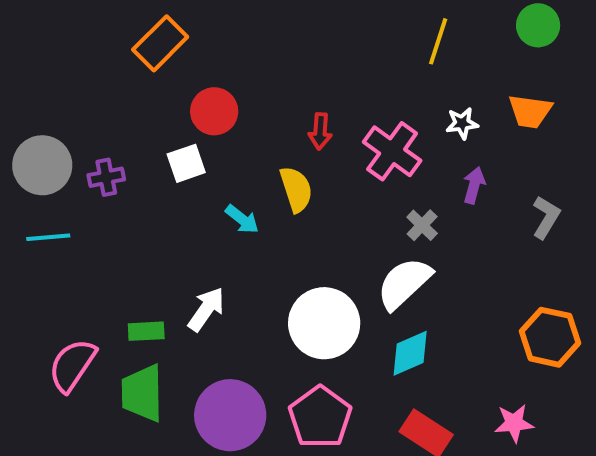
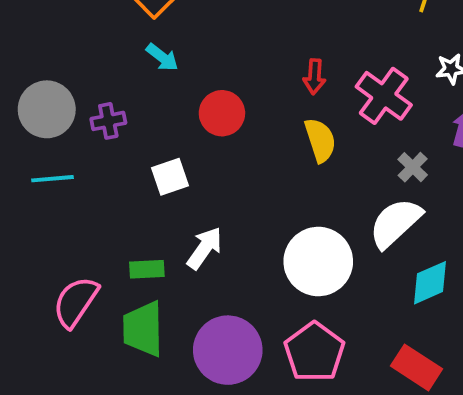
red circle: (214, 111) -> (222, 113), moved
white square: (186, 163) -> (170, 177), moved
yellow semicircle: (296, 189) -> (320, 140), moved
cyan arrow: (242, 219) -> (162, 57), moved
cyan diamond: (410, 353) -> (430, 283), moved

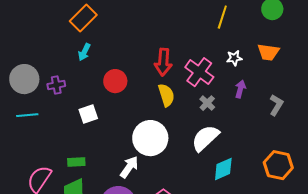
cyan arrow: (162, 57) -> (84, 52), turned 78
red arrow: (314, 77) -> (163, 62), size x1.5
gray cross: (413, 167) -> (207, 103), moved
white arrow: (205, 248) -> (129, 167), moved
white circle: (318, 262) -> (150, 138), moved

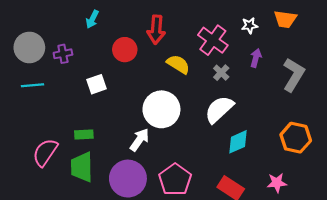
red arrow: (163, 62) -> (156, 30), moved
yellow semicircle: (166, 95) -> (178, 64), turned -40
gray L-shape: (276, 105) -> (294, 75), size x1.5

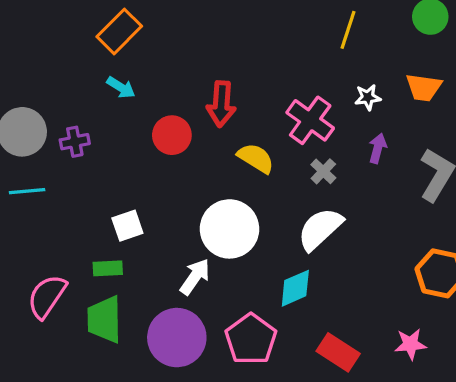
cyan arrow: (92, 19) -> (121, 87), turned -84
white square: (96, 84) -> (127, 226), moved
cyan diamond: (238, 142) -> (295, 288), moved

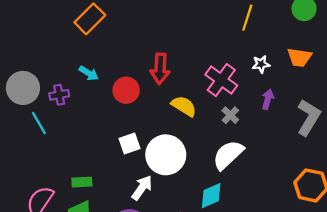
cyan arrow: (121, 87) -> (89, 73), moved
cyan line: (27, 191) -> (39, 123), moved, turned 65
white square: (127, 226) -> (129, 143), moved

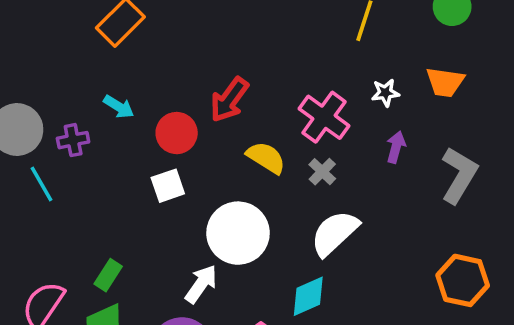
red arrow: (160, 69) -> (229, 100), turned 32
gray cross: (230, 115) -> (322, 172), moved
white square: (129, 143) -> (168, 186), moved
green rectangle: (82, 182) -> (108, 275), turned -54

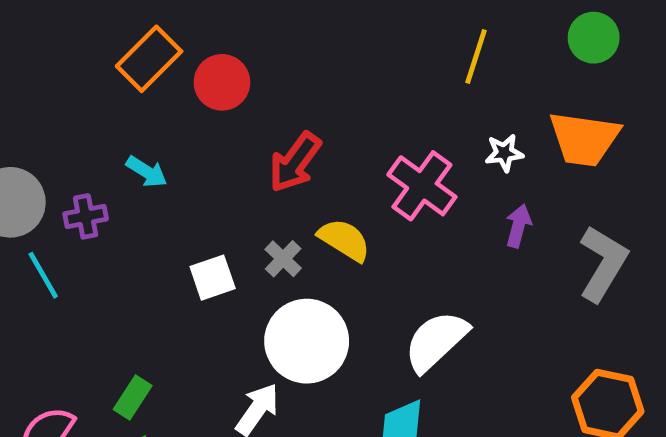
orange trapezoid: (445, 82) -> (584, 139), size x1.4
red circle: (177, 133) -> (222, 82), moved
gray cross: (322, 172) -> (283, 259), moved

